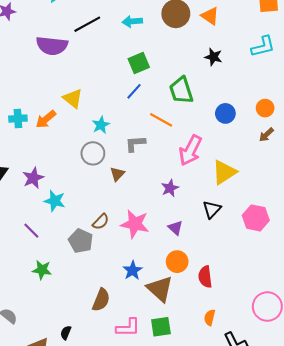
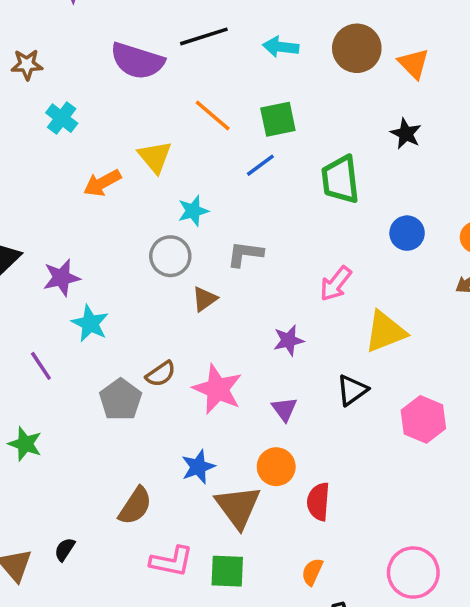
cyan cross: (18, 119) -> (62, 118), moved, turned 30
orange line: (161, 120) -> (213, 115), moved
pink arrow: (190, 150) -> (336, 284), size x0.7
green star: (42, 270) -> (25, 444), moved

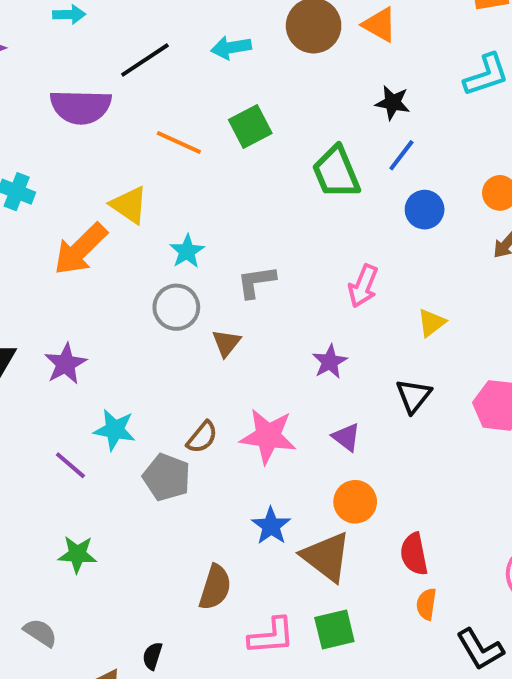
blue line: (260, 165) -> (401, 155), moved
orange arrow: (102, 183) -> (80, 249), size x1.4
cyan star: (90, 323) -> (115, 430), moved
yellow triangle: (385, 332) -> (431, 323), size x0.6
red semicircle: (318, 502) -> (414, 554), moved

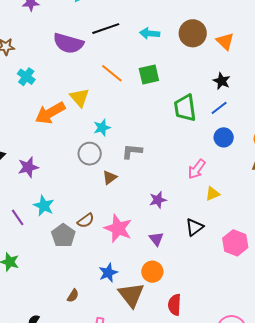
pink arrow: (363, 286) -> (197, 169), moved
brown semicircle: (215, 587) -> (73, 296), size x0.6

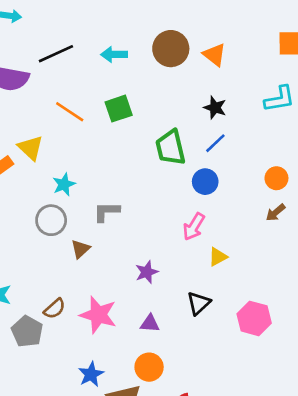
blue circle: (224, 137) -> (205, 182), moved
purple triangle: (156, 239) -> (150, 323), turned -42

